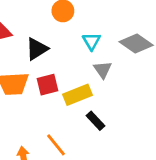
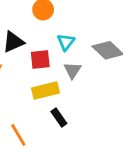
red square: (48, 85) -> (40, 59), moved

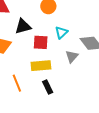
gray triangle: (73, 70) -> (72, 56), moved
orange line: (18, 135) -> (17, 83), moved

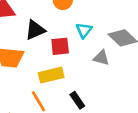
gray triangle: (72, 56) -> (101, 58), turned -48
yellow rectangle: (41, 66) -> (51, 75), moved

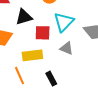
cyan triangle: (84, 30) -> (64, 22), size x1.5
gray triangle: (101, 58) -> (67, 48), moved

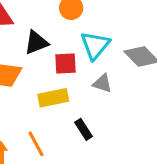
orange line: (20, 76) -> (36, 144), moved

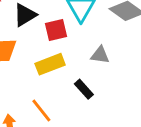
gray triangle: (102, 83) -> (100, 55), moved

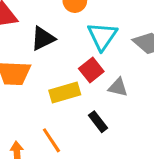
red square: (56, 30) -> (91, 70), moved, turned -30

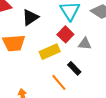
orange line: (51, 140) -> (59, 82), moved

